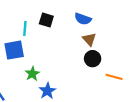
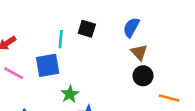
blue semicircle: (83, 19) -> (131, 27), turned 98

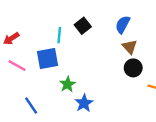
black square: (87, 29) -> (83, 26), turned 35

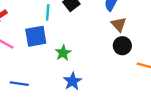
green star: (68, 84) -> (63, 53), moved
blue line: (31, 105) -> (19, 84), turned -48

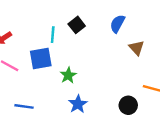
brown triangle: (119, 24) -> (137, 48), moved
black circle: (122, 46) -> (128, 105), moved

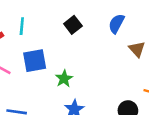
cyan line: (53, 35) -> (22, 26), moved

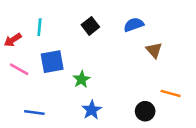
blue semicircle: (116, 24) -> (134, 25), turned 42

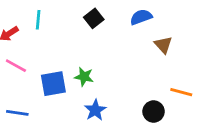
blue square: (52, 62) -> (53, 84), moved
green star: (81, 79) -> (84, 77), turned -30
blue line: (34, 112) -> (17, 113), moved

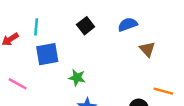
pink line: (16, 66) -> (18, 84), moved
blue square: (53, 84) -> (47, 54), moved

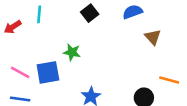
blue square: (47, 54) -> (48, 72), moved
green star: (77, 78) -> (72, 52), moved

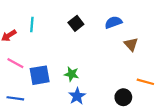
green star: (72, 52) -> (72, 74), moved
pink line: (20, 72) -> (15, 63), moved

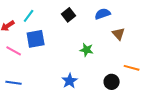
cyan line: (32, 25) -> (29, 16), turned 32
green star: (72, 74) -> (87, 50), moved
blue square: (40, 75) -> (36, 39), moved

